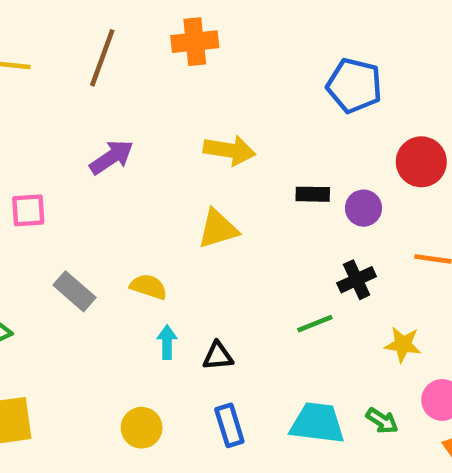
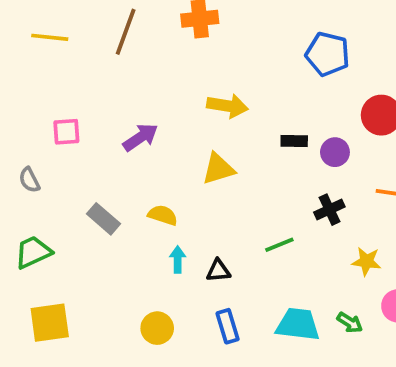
purple arrow: (112, 157) -> (140, 137), moved
pink square: (28, 210) -> (66, 132), moved
green line: (315, 324) -> (279, 245), moved

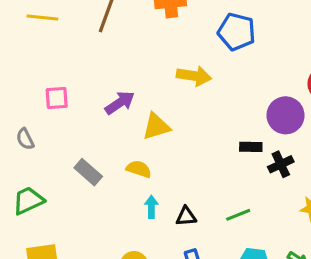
blue pentagon: (328, 54) -> (237, 32), moved
black rectangle: (294, 141) -> (251, 147), moved
purple circle: (335, 152) -> (286, 115), size x1.5
yellow triangle: (218, 169) -> (156, 126), moved
green line: (279, 245) -> (238, 215), moved

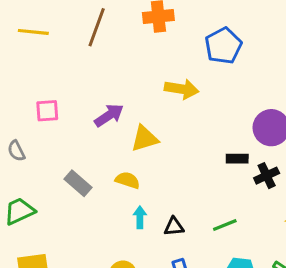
blue pentagon: (237, 32) -> (223, 46), turned 30

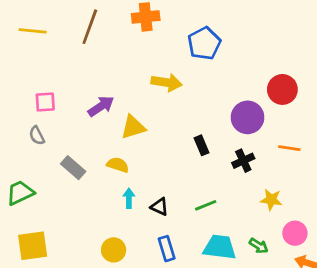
gray semicircle: (16, 151) -> (37, 136), moved
black rectangle: (237, 159) -> (201, 145), moved, turned 66
black triangle: (174, 227) -> (160, 207), turned 30

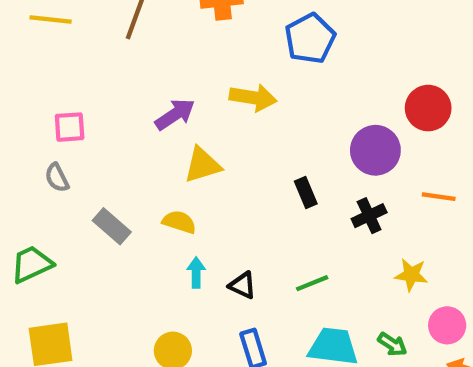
purple arrow: (101, 106) -> (175, 114), moved

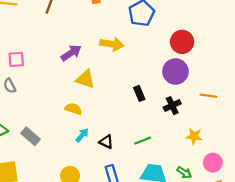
red circle: (428, 108) -> (182, 42), moved
yellow triangle: (202, 165) -> (85, 79), turned 35
gray rectangle: (112, 226) -> (30, 136), moved
cyan arrow: (196, 273) -> (82, 135), turned 40

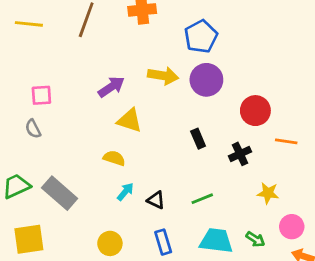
red circle: (182, 42) -> (255, 111), moved
purple circle: (175, 71) -> (206, 80), moved
gray rectangle: (30, 136) -> (60, 193), size x1.4

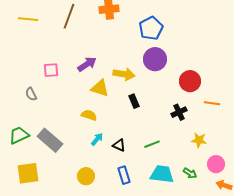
yellow arrow: (163, 76) -> (124, 74), moved
pink square: (41, 95) -> (51, 70), moved
black rectangle: (198, 139) -> (134, 101), moved

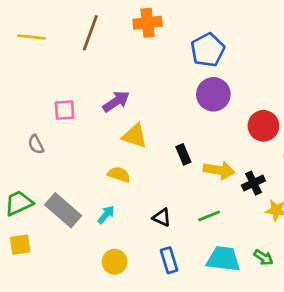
yellow arrow: (124, 74) -> (219, 170), moved
black cross: (179, 112) -> (253, 183), moved
cyan arrow: (97, 139) -> (106, 215), moved
yellow square: (28, 173) -> (20, 245), moved, size x0.7

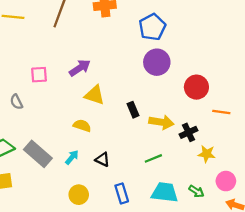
black triangle: (162, 217) -> (102, 160), moved

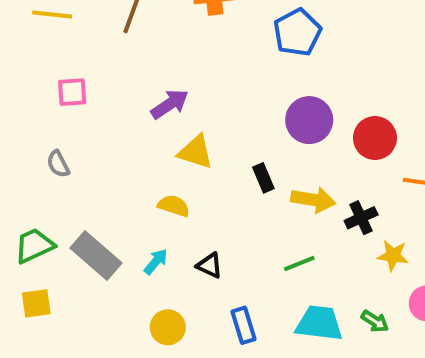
purple circle: (157, 62) -> (309, 120), moved
pink square: (39, 75) -> (72, 92), moved

